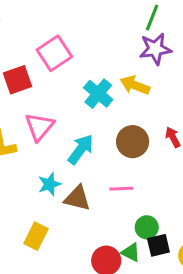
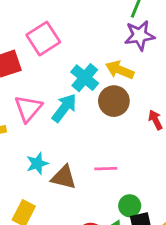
brown circle: (133, 142) -> (114, 101), moved
cyan arrow: (81, 149) -> (64, 108), moved

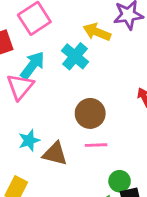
yellow arrow: (120, 70) -> (97, 32), moved
brown circle: (114, 101) -> (90, 113), moved
cyan arrow: (64, 108) -> (33, 65), moved

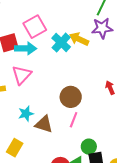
cyan cross: (75, 56) -> (61, 42), moved
cyan arrow: (33, 65) -> (26, 48), moved, turned 50
pink line: (96, 145) -> (74, 120), turned -70

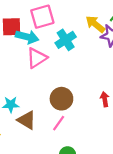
yellow arrow: (79, 39) -> (95, 24), moved
pink triangle: (22, 75) -> (37, 58), moved

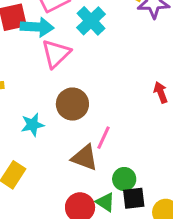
brown circle: (61, 99) -> (72, 104), moved
brown triangle: (27, 120) -> (85, 158), moved

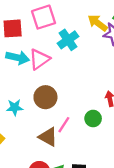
cyan arrow: (37, 27) -> (18, 58), moved
green circle: (124, 179) -> (93, 119), moved

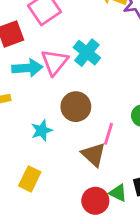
cyan cross: (68, 40) -> (87, 53), moved
brown triangle: (48, 137) -> (93, 155), turned 30

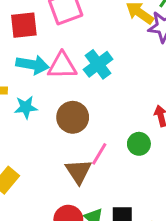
pink triangle: (55, 62) -> (62, 66), turned 36
cyan star: (42, 130) -> (26, 107), moved

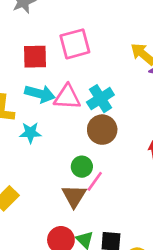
brown circle: (73, 117) -> (102, 130), moved
green circle: (139, 144) -> (82, 167), moved

